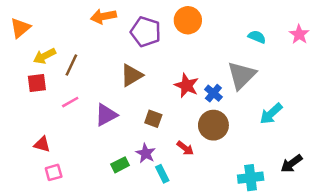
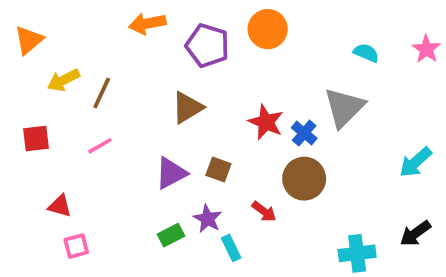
red square: (37, 83) -> (36, 138), moved
cyan arrow: (271, 114) -> (415, 162), moved
purple triangle: (106, 115) -> (171, 173), moved

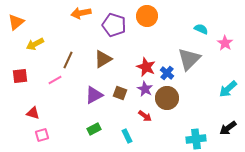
pink star: (426, 49) -> (225, 43), moved
brown line: (102, 93) -> (68, 60), moved
purple star: (207, 219) -> (145, 89), moved

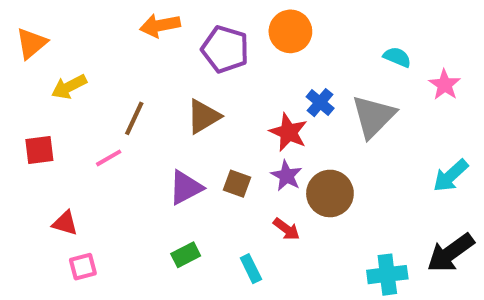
blue cross: (167, 73) -> (320, 103), moved
black arrow: (228, 128) -> (451, 253), size x1.4

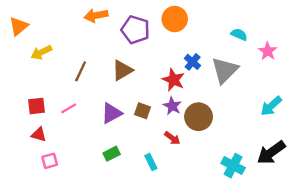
red square: (39, 150) -> (36, 106), moved
pink line: (109, 158) -> (69, 108), moved
cyan cross: (387, 275) -> (233, 166), turned 35

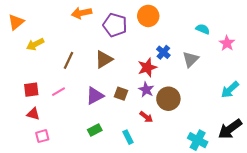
gray triangle: (225, 70) -> (191, 59), size x0.7
red star: (174, 80) -> (147, 67), turned 30

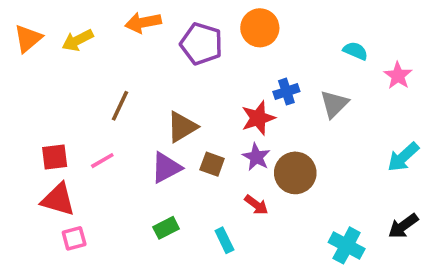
yellow arrow: (35, 44) -> (78, 40), moved
blue cross: (163, 52) -> (286, 92), turned 32
brown triangle: (104, 59) -> (182, 127), moved
red triangle: (33, 114) -> (58, 199), size x1.5
black arrow: (230, 129) -> (403, 226), size x0.7

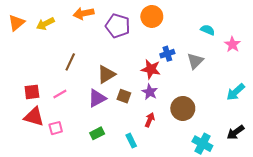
red star: (258, 118) -> (151, 69), turned 30
brown circle: (295, 173) -> (183, 108), moved
red arrow: (256, 205) -> (150, 120), turned -104
pink square: (74, 238) -> (56, 128), moved

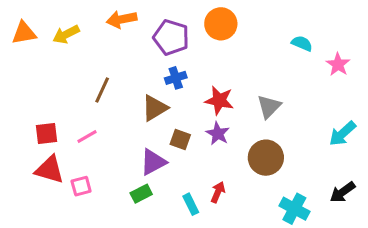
orange triangle: (16, 23) -> (24, 33), turned 30
blue cross: (167, 54) -> (176, 78), moved
gray triangle: (195, 61) -> (269, 106), moved
purple triangle: (97, 98) -> (153, 162), moved
red arrow: (150, 120) -> (218, 192), moved

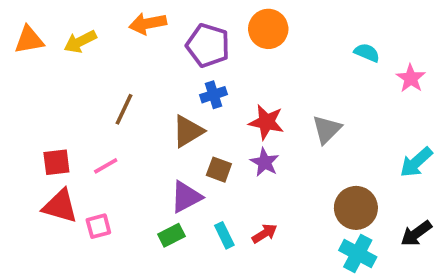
brown circle: (266, 158) -> (356, 208), moved
red arrow: (218, 192) -> (265, 233), turned 35
cyan rectangle: (191, 204) -> (224, 235), moved

